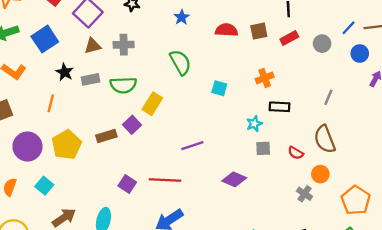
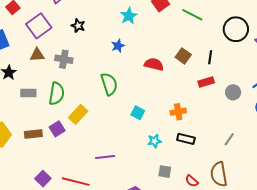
brown square: (259, 31) -> (183, 56), moved, turned 35
gray rectangle: (91, 79) -> (28, 93), moved
green semicircle: (123, 85) -> (57, 94), turned -90
cyan star: (254, 124) -> (154, 141), moved

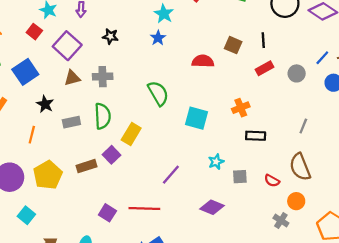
blue star: (118, 46) -> (158, 38), moved
cyan square: (138, 113) -> (196, 118), size x1.5
cyan star: (154, 141) -> (216, 162), moved
purple line: (105, 157) -> (171, 175), turned -30

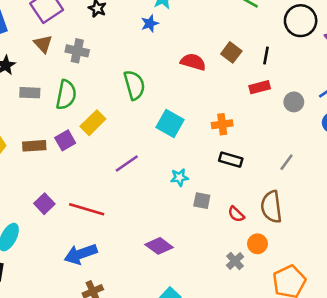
brown triangle: (72, 78) -> (43, 44), turned 48
purple line: (171, 175) -> (127, 164), moved
purple diamond: (212, 207) -> (159, 246), moved

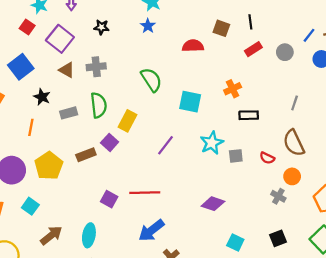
cyan star: (179, 177) -> (212, 143), size x1.5

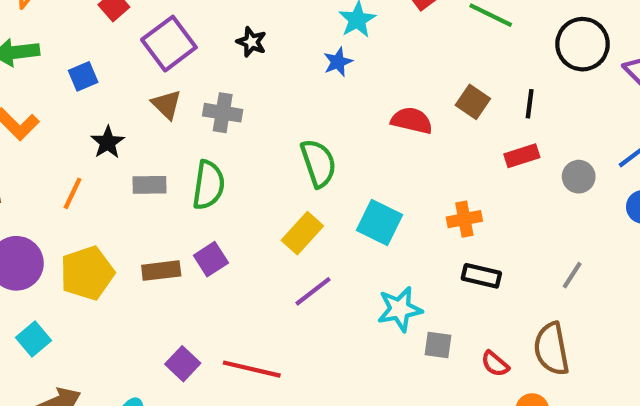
blue square: (21, 67) -> (83, 76), size x0.6
yellow rectangle: (127, 121) -> (302, 233), moved

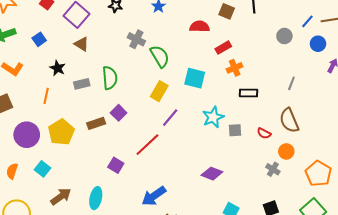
gray cross: (223, 113) -> (136, 39), moved, turned 30
red rectangle: (522, 156) -> (223, 48), moved
red line: (252, 369) -> (147, 145), moved, turned -44

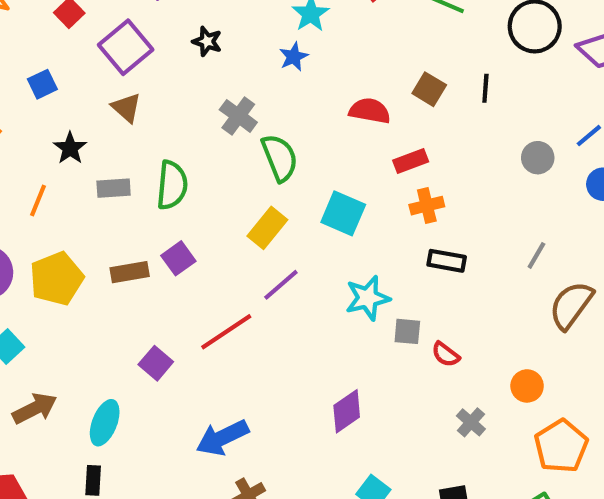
brown semicircle: (289, 120) -> (571, 305), moved, turned 50
red semicircle: (264, 133) -> (446, 354), moved
orange circle: (286, 151) -> (527, 386), moved
purple diamond: (212, 174) -> (347, 411), turned -65

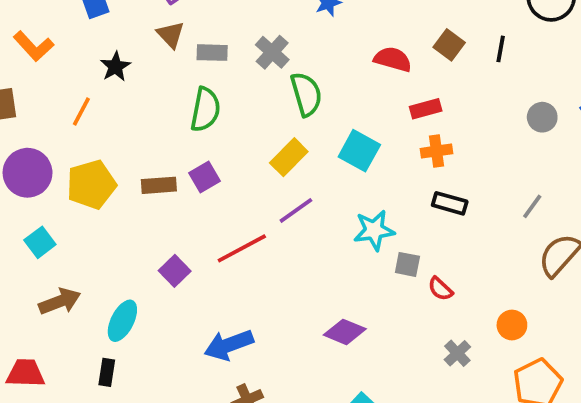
gray rectangle: (114, 188) -> (212, 53), moved
purple diamond: (347, 411) -> (345, 332), turned 51

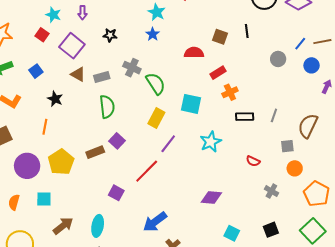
gray line: (532, 206) -> (274, 115), moved
cyan square: (40, 242) -> (44, 199), turned -35
gray square: (407, 264) -> (287, 146), moved

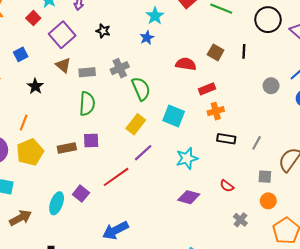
gray cross: (132, 68) -> (120, 68), turned 30
orange line: (45, 127) -> (24, 123), moved
purple square: (117, 141) -> (91, 141), turned 35
purple diamond: (211, 198) -> (189, 197), moved
cyan ellipse: (98, 226) -> (57, 203), moved

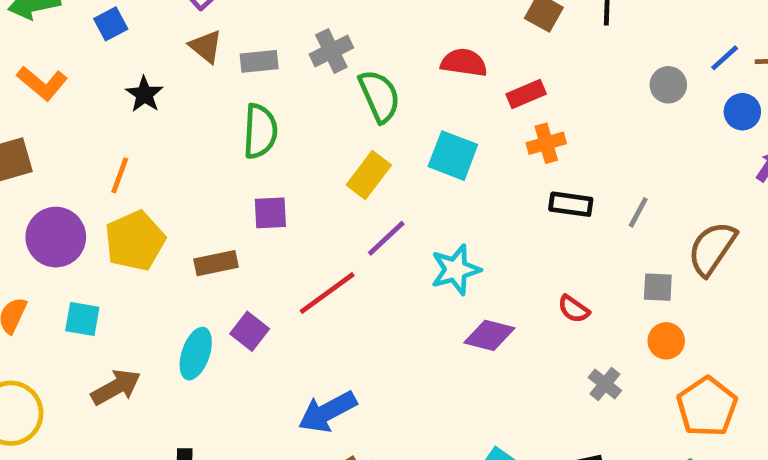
red semicircle: (186, 64) -> (464, 63), moved
brown rectangle: (67, 148) -> (216, 263), moved
cyan star: (187, 158) -> (456, 270), moved

